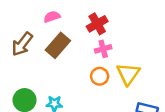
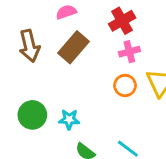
brown arrow: (22, 44) -> (29, 46), turned -50

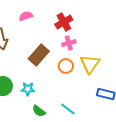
brown rectangle: (74, 47) -> (39, 55), moved

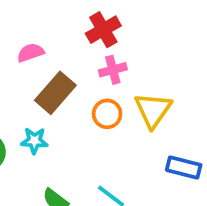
pink semicircle: (26, 16) -> (31, 53), moved
cyan star: (28, 89) -> (34, 141), moved

